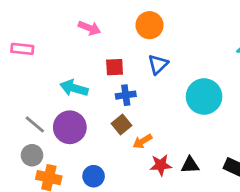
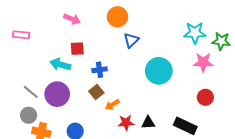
blue triangle: (158, 64) -> (131, 40), moved
red square: (115, 67) -> (77, 49), moved

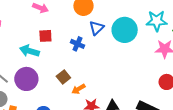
blue cross: (100, 70) -> (77, 44), moved, turned 32
cyan circle: (159, 71) -> (125, 30), moved

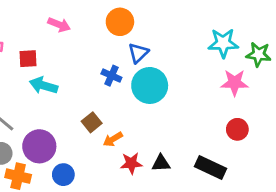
cyan circle: (125, 30) -> (150, 85), moved
red square: (45, 36) -> (28, 59), moved
purple circle: (26, 79) -> (39, 146), moved

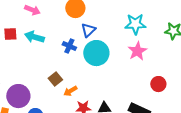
cyan star: (223, 43) -> (135, 24), moved
pink star: (235, 83) -> (137, 51), moved, turned -30
cyan arrow: (44, 85) -> (34, 37), moved

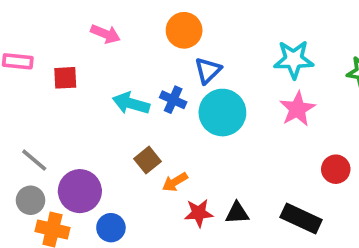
cyan arrow: (34, 37) -> (131, 103), moved

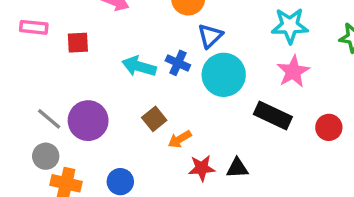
purple circle: (80, 191) -> (88, 121), moved
black rectangle: (301, 219) -> (273, 116), moved

